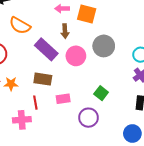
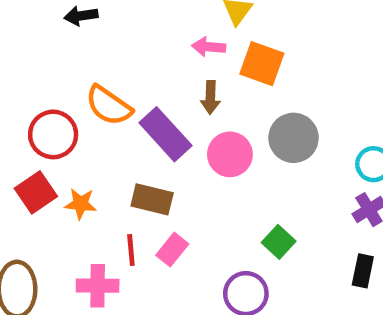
orange semicircle: (20, 25) -> (109, 106), moved
pink rectangle: (63, 99) -> (172, 250), moved, turned -48

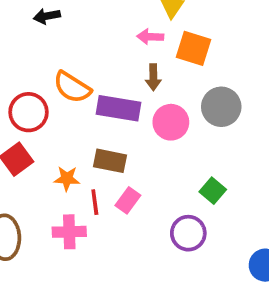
purple rectangle: (165, 134) -> (119, 108), turned -36
orange star: (81, 204) -> (67, 179), moved

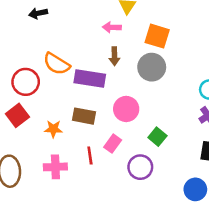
orange square: (193, 48) -> (157, 36), moved
gray circle: (221, 107) -> (152, 67), moved
pink circle: (171, 122) -> (126, 109), moved
pink rectangle: (128, 200) -> (113, 144), moved
red line: (95, 202) -> (90, 156), moved

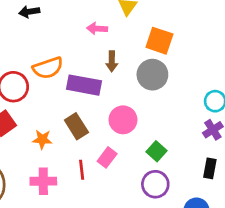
pink arrow: (112, 27) -> (97, 29), moved
orange semicircle: (57, 64) -> (48, 68), turned -52
brown rectangle: (84, 116) -> (76, 126), turned 45
purple circle: (140, 167) -> (155, 184), moved

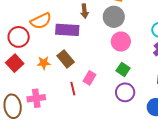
pink circle: (123, 120) -> (121, 42), moved
orange star: (42, 139) -> (44, 63), moved
pink cross: (43, 181) -> (36, 98), moved

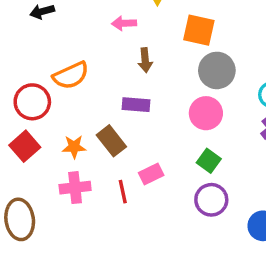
gray circle: (114, 17) -> (217, 70), moved
purple rectangle: (67, 30) -> (136, 105), moved, size x0.7
pink rectangle: (89, 78) -> (151, 174), turned 32
pink cross: (36, 98) -> (75, 188), moved

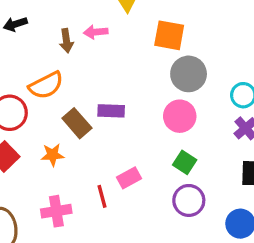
brown arrow: (145, 60) -> (66, 41), moved
brown rectangle: (111, 141) -> (77, 123), moved
pink cross: (75, 188) -> (56, 211), moved

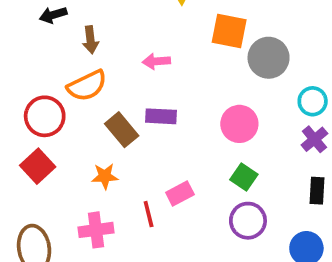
pink arrow: (96, 32) -> (156, 61), moved
brown arrow: (66, 41) -> (91, 40), moved
gray circle: (189, 74) -> (269, 58), moved
orange star: (52, 155) -> (105, 176), moved

